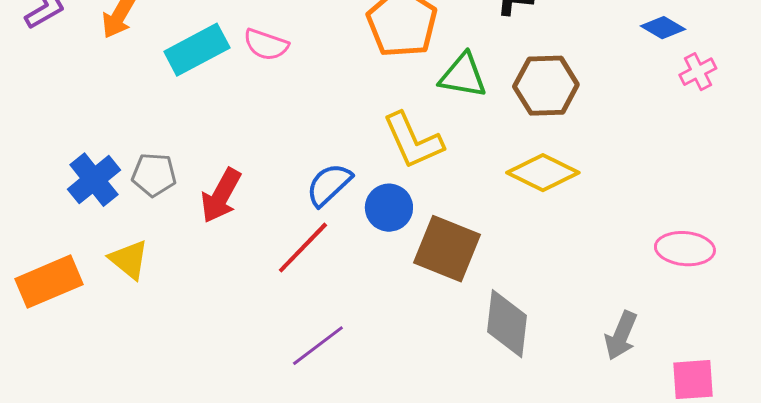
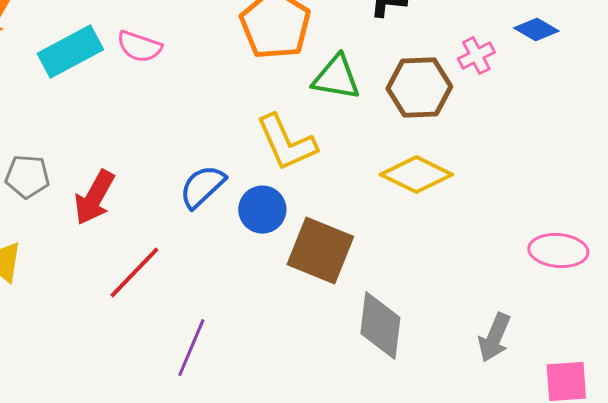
pink cross: (698, 72) -> (476, 56), moved
red line: (303, 248) -> (134, 273), moved
purple line: (318, 346) -> (191, 348), turned -30

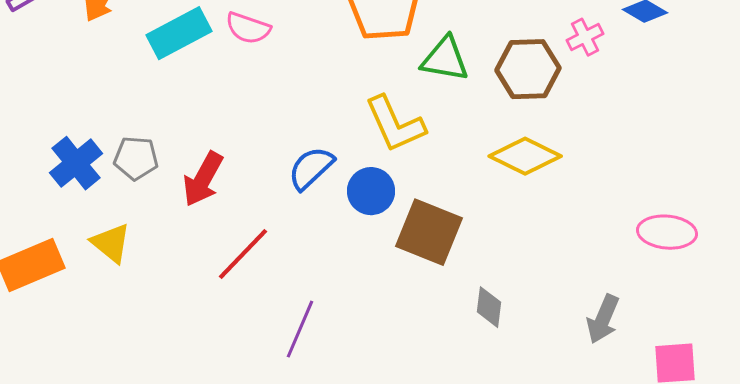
gray diamond: (380, 326) -> (489, 307), size x0.6

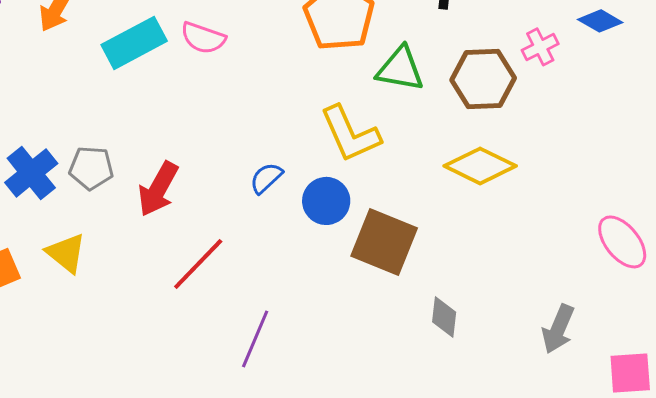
blue semicircle: (311, 168) -> (266, 178), size x0.7
pink ellipse: (667, 232) -> (622, 242), turned 46

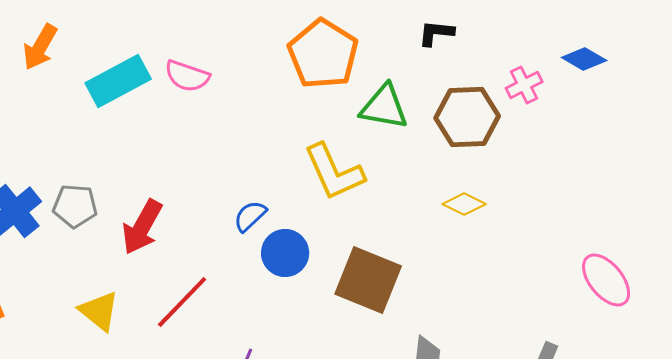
yellow diamond: (480, 166) -> (464, 204), size x0.6
blue circle: (326, 201) -> (285, 253), moved
yellow triangle: (66, 253) -> (99, 311), moved

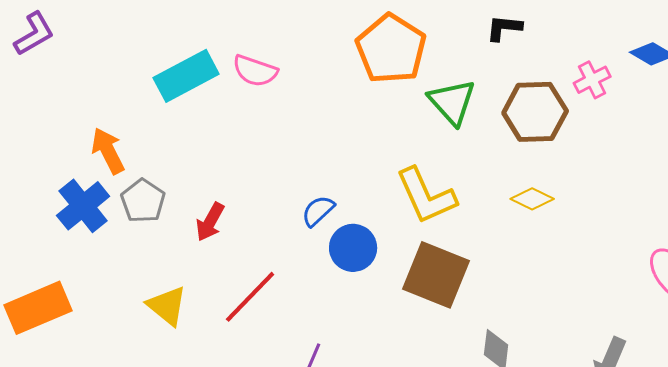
orange arrow: (40, 47) -> (108, 151), moved, turned 123
green triangle: (384, 107) -> (452, 102), turned 38
yellow L-shape: (334, 172) -> (426, 196), moved
gray pentagon: (75, 206) -> (143, 201), turned 30
red arrow: (142, 227) -> (210, 222), size x0.7

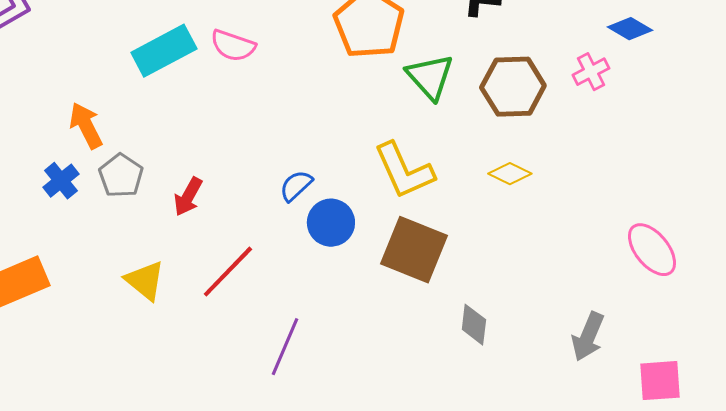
pink cross: (592, 80) -> (591, 72), moved
blue cross: (83, 206) -> (61, 181), size x0.7

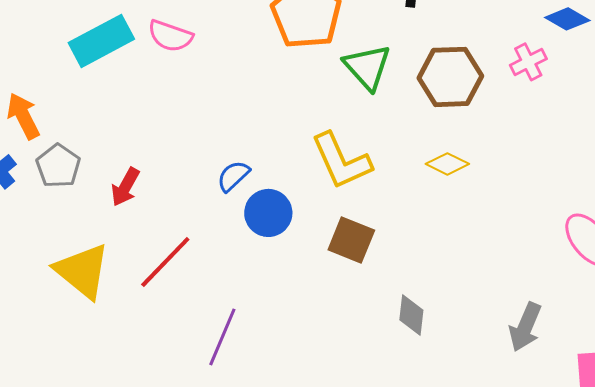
brown square: (414, 250) -> (351, 240), size x0.7
yellow triangle: (145, 281) -> (82, 271), size x1.4

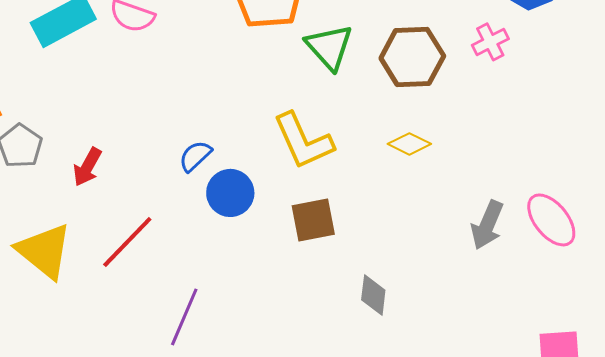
brown square: (351, 240) -> (313, 220), turned -33
gray arrow: (525, 327) -> (487, 225), moved

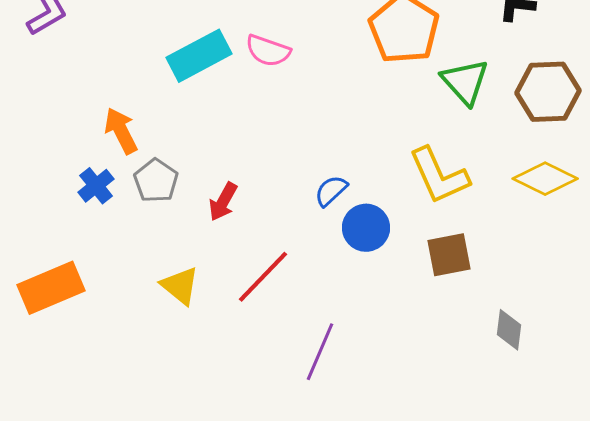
yellow diamond: (409, 144) -> (545, 179), size x1.5
yellow triangle: (44, 251) -> (180, 286), size x0.7

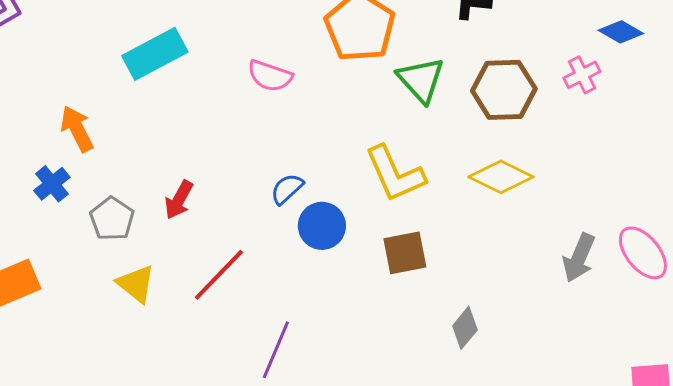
pink semicircle: (268, 51) -> (270, 76), moved
gray pentagon: (156, 181) -> (112, 219), moved
gray diamond: (509, 330) -> (465, 328), turned 33

